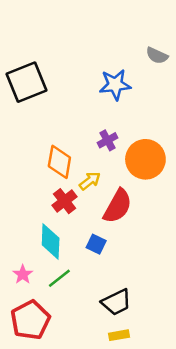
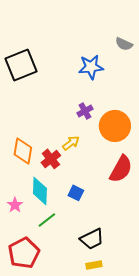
orange diamond: (59, 162) -> (23, 151), moved
red semicircle: (118, 206) -> (121, 169), moved
pink star: (23, 274) -> (15, 205), moved

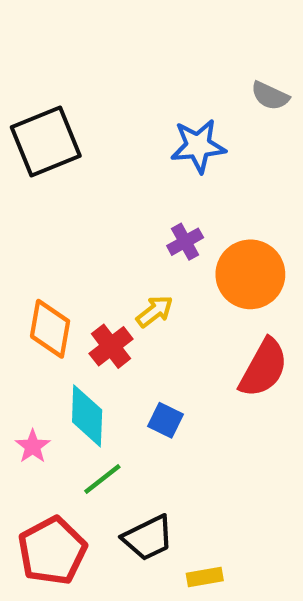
black trapezoid: (92, 239) -> (148, 538), moved

